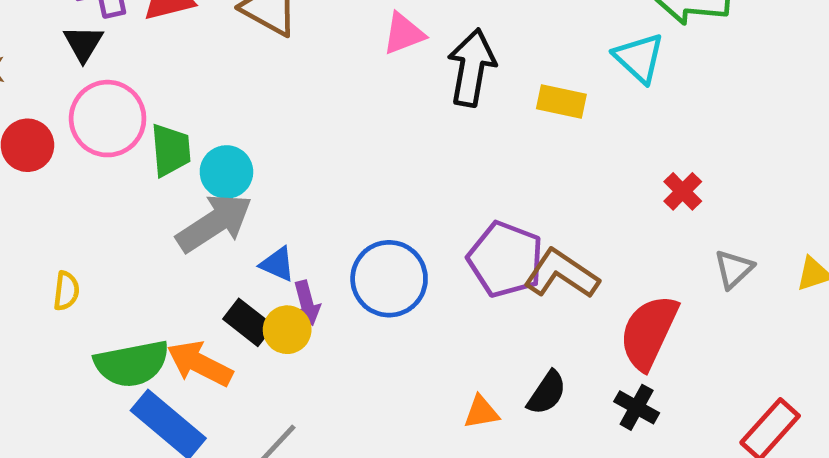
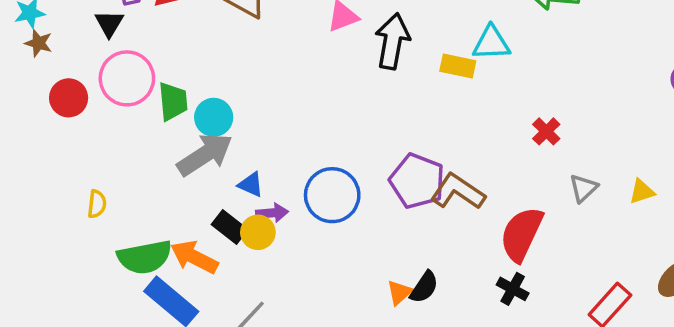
cyan triangle: (639, 58) -> (491, 43), moved, turned -45
purple arrow: (307, 303) -> (272, 213), turned -80
black semicircle: (547, 393) -> (424, 287), moved
orange triangle: (481, 412) -> (399, 292), turned -32

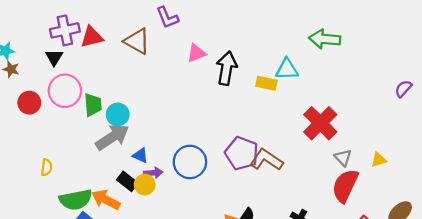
red cross: (546, 131) -> (320, 123), size x2.0
gray triangle: (583, 188) -> (343, 158), turned -30
red semicircle: (521, 234) -> (345, 186), moved

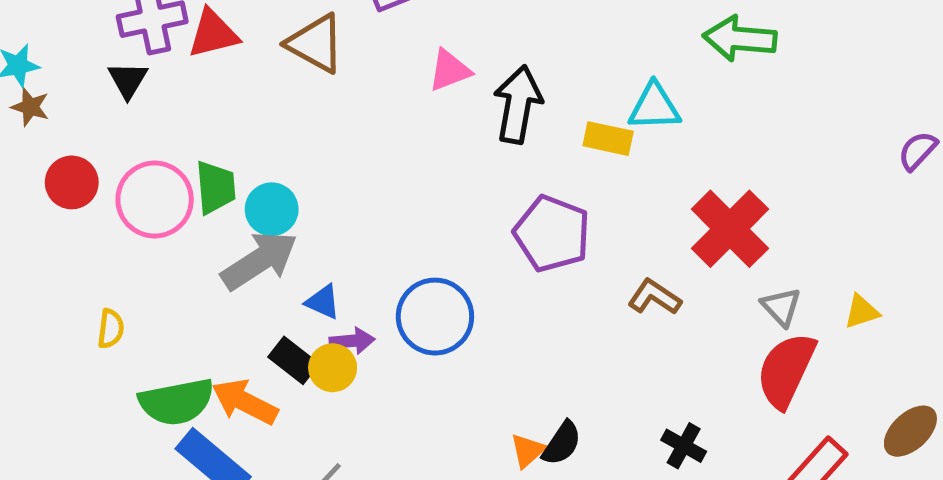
pink circle: (65, 91) -> (155, 200), moved
purple pentagon: (242, 153) -> (552, 234), moved
brown L-shape: (266, 160) -> (654, 297), moved, size x0.7

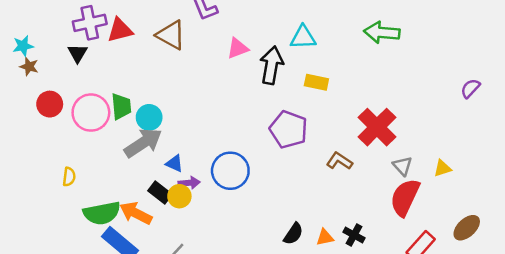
cyan triangle: (654, 107) -> (303, 37), moved
orange triangle: (528, 451) -> (325, 237), moved, turned 30

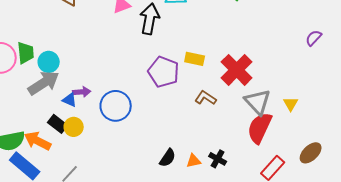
yellow rectangle: (316, 82) -> (195, 59), moved
gray triangle: (402, 166) -> (258, 102), size x1.6
yellow triangle: (442, 168) -> (291, 104), turned -42
purple arrow: (189, 183) -> (82, 92), moved

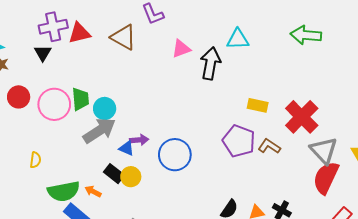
purple pentagon: (164, 72) -> (239, 141), moved
orange arrow: (38, 141) -> (93, 191), size x0.6

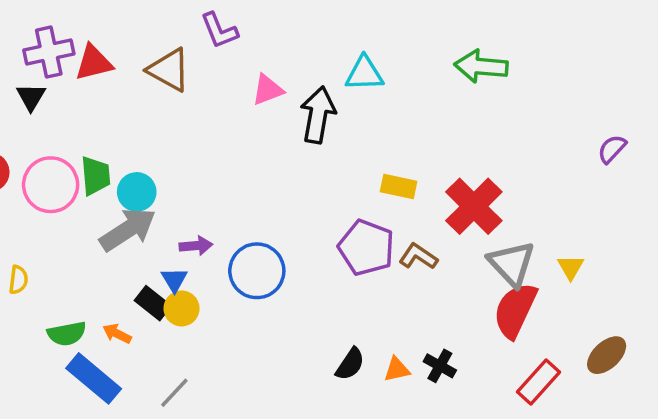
blue triangle: (127, 148) -> (174, 280), moved, turned 35
green semicircle: (64, 191) -> (67, 334), size x0.7

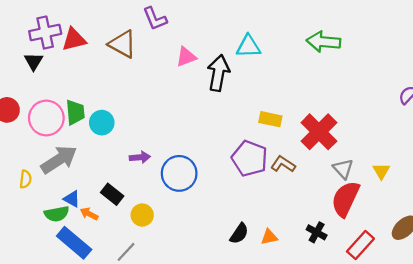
gray arrow: (128, 230) -> (59, 160), moved
gray triangle: (512, 264) -> (343, 169), size x0.7
blue triangle: (174, 280) -> (72, 199), moved, turned -30
yellow circle: (182, 308) -> (142, 215), moved
black cross: (440, 366) -> (317, 232), moved

